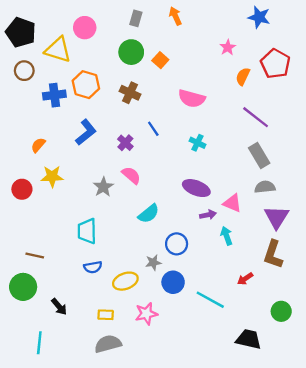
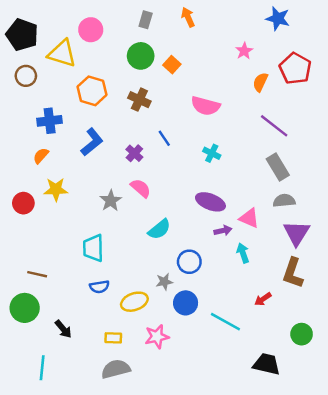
blue cross: (54, 95) -> (50, 121), moved

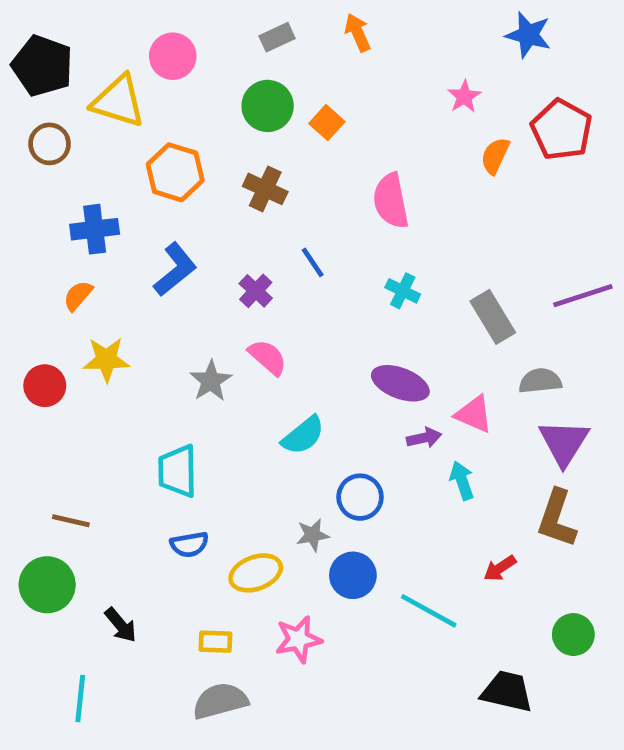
gray rectangle: (146, 20) -> (277, 37), turned 49
pink semicircle: (205, 106) -> (391, 201), turned 64
purple line: (274, 126) -> (583, 296), moved, turned -56
gray rectangle: (278, 167) -> (493, 317), moved

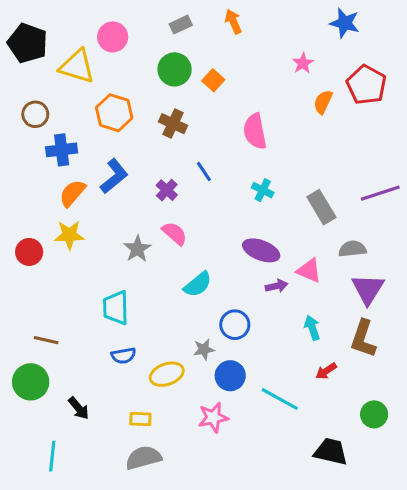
brown circle: (50, 144) -> (35, 114), moved
orange semicircle: (78, 296) -> (72, 193), moved, size x1.4
cyan arrow: (462, 480) -> (312, 328), moved
pink star: (298, 639) -> (213, 417), moved

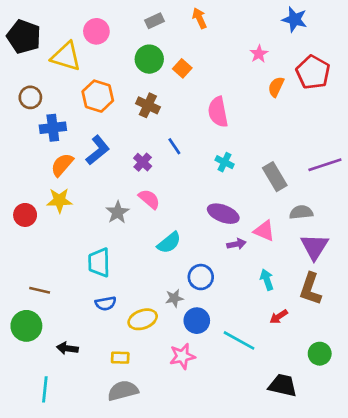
black arrow: (79, 408) -> (67, 348), turned 138

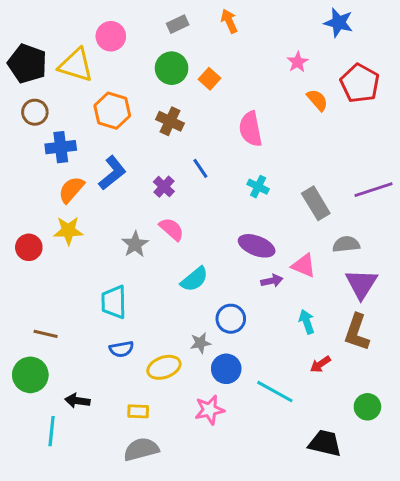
black pentagon: (24, 37) -> (27, 64), moved
orange semicircle: (276, 87) -> (317, 100), turned 114
cyan line: (45, 389) -> (52, 431), moved

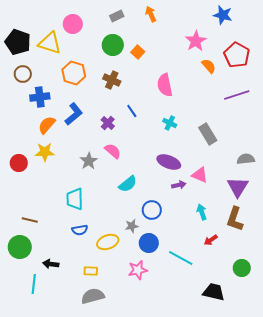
pink star: (298, 62) -> (196, 41), size x1.5
purple line: (374, 190) -> (237, 95), moved
gray semicircle: (346, 244) -> (246, 159), moved

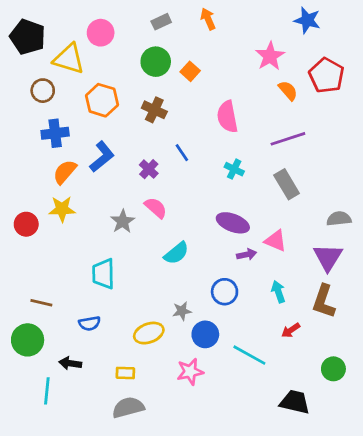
black pentagon: (18, 42) -> (28, 37), moved
brown circle: (23, 74) -> (43, 91), moved
purple line: (237, 95) -> (288, 139), moved
blue circle: (152, 210) -> (225, 292), moved
blue semicircle: (80, 230) -> (90, 323), moved

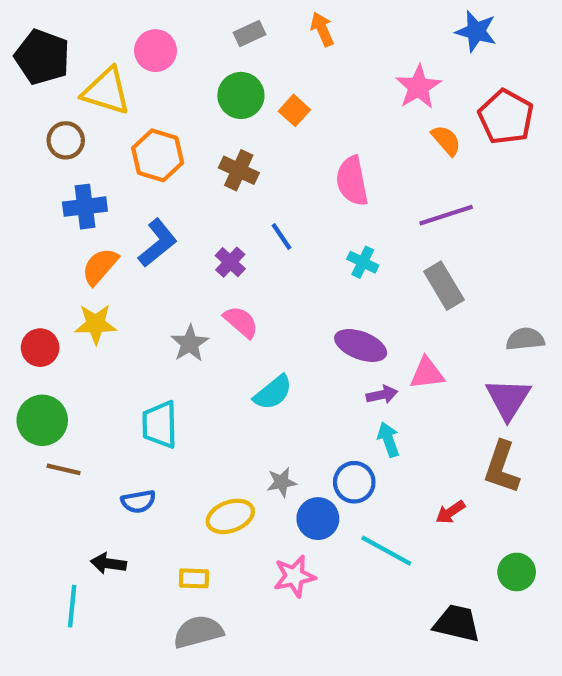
pink triangle: (276, 241) -> (427, 373), turned -30
blue circle: (225, 292) -> (354, 482), moved
cyan arrow: (278, 292) -> (388, 440), moved
green circle: (28, 340) -> (42, 420), moved

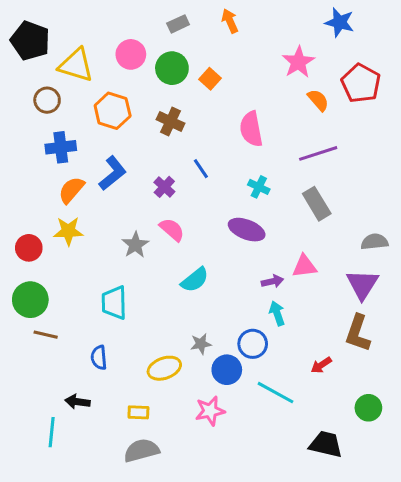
pink circle: (155, 51) -> (131, 54), moved
purple ellipse: (361, 345) -> (247, 230), moved
blue semicircle: (138, 501) -> (99, 358), turned 95

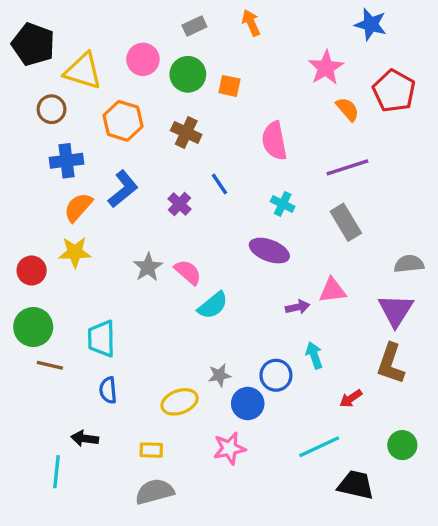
orange square: (210, 79) -> (229, 86), turned -30
pink semicircle: (172, 230) -> (188, 272), moved
cyan trapezoid: (114, 303) -> (101, 339), moved
cyan arrow: (277, 313) -> (314, 355), moved
cyan line: (276, 393) -> (319, 447), moved, turned -54

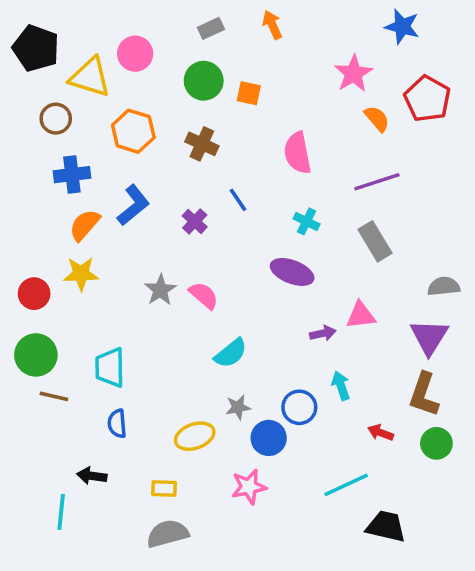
pink circle: (143, 59) -> (135, 54), moved
cyan semicircle: (213, 305) -> (231, 353), moved
red arrow: (351, 399) -> (381, 433), turned 55
green circle: (402, 445) -> (436, 443), moved

